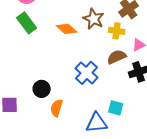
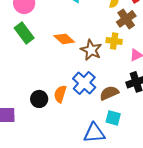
brown star: (94, 19) -> (91, 50), moved
brown semicircle: (117, 57) -> (109, 93), moved
orange semicircle: (57, 108) -> (60, 94), moved

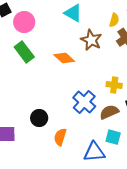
yellow cross: (114, 41) -> (114, 85), moved
brown star: (91, 50) -> (91, 40), moved
orange semicircle: (60, 94) -> (60, 137), moved

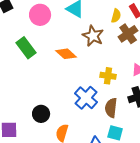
pink circle: (24, 22) -> (40, 15), moved
yellow cross: (114, 85) -> (108, 76), moved
brown semicircle: (109, 112) -> (111, 108), turned -60

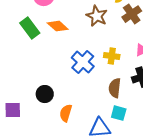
orange diamond: (66, 54) -> (58, 26), moved
blue cross: (86, 98) -> (83, 62), moved

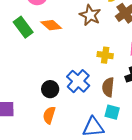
blue cross: (83, 62) -> (78, 81), moved
black circle: (45, 94) -> (50, 89), moved
orange semicircle: (66, 113) -> (49, 115), moved

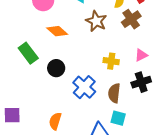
green rectangle: (23, 27) -> (28, 53), moved
black circle: (50, 89) -> (56, 68), moved

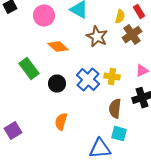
blue cross: (84, 87) -> (88, 80), moved
purple square: (12, 115) -> (13, 131), turned -30
orange semicircle: (55, 121) -> (61, 122), moved

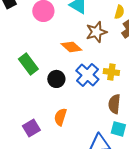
brown star: (97, 37) -> (96, 32), turned 30
orange diamond: (58, 47) -> (71, 47), moved
purple square: (13, 131) -> (31, 128), moved

